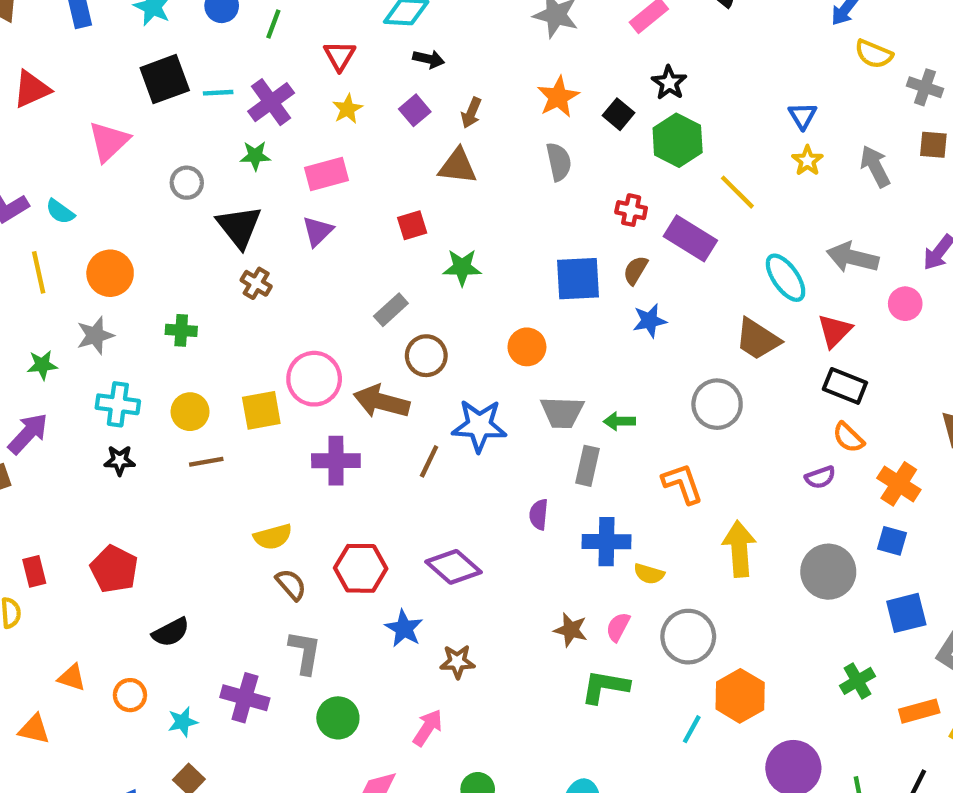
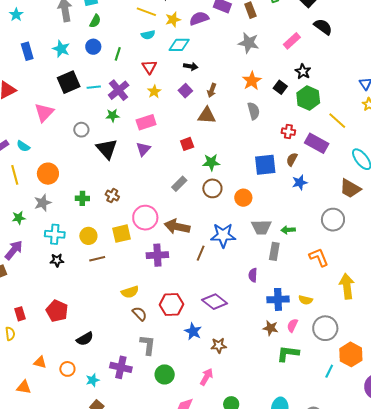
brown cross: (256, 283) -> (112, 196), moved
brown circle: (426, 356) -> (212, 188), moved
blue cross: (607, 542) -> (278, 299), moved

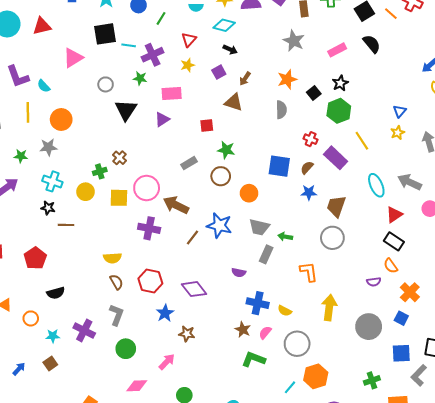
brown trapezoid: (350, 188) -> (336, 206), moved, turned 65
green cross: (82, 198) -> (100, 171), moved, turned -32
brown line: (97, 259) -> (66, 225), moved
purple semicircle: (253, 275) -> (239, 273), turned -96

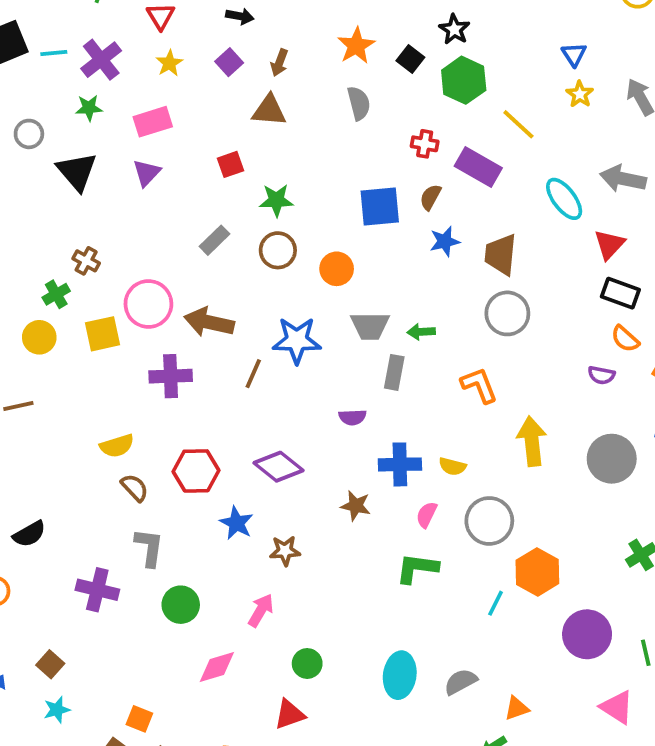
purple semicircle: (374, 282) -> (601, 375), turned 32
brown star: (243, 330) -> (356, 506), moved
cyan star: (53, 336) -> (57, 710), moved

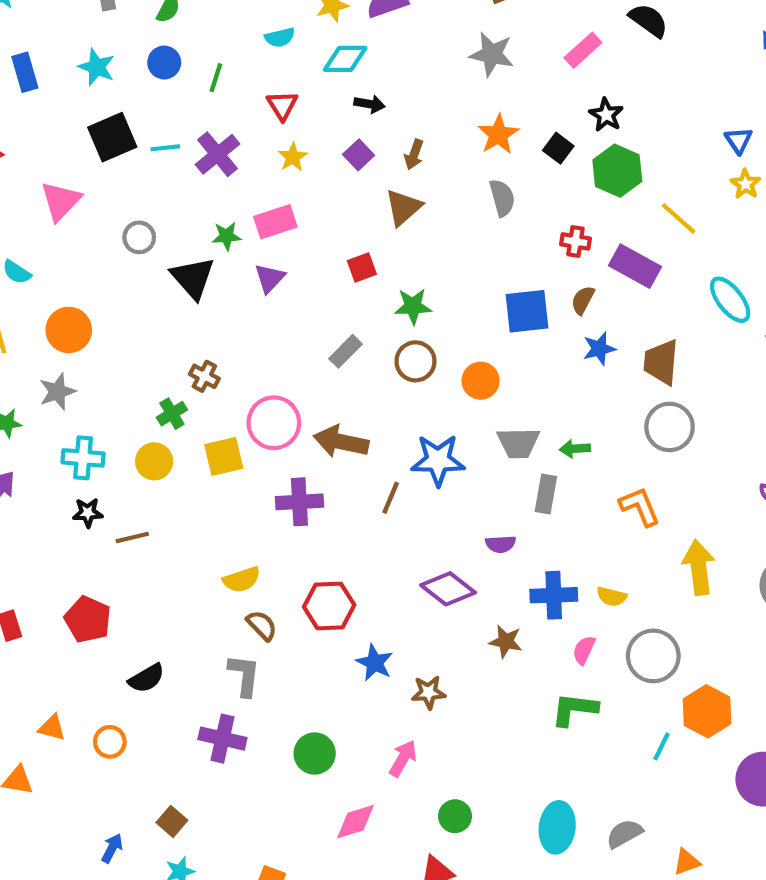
green star: (89, 108) -> (227, 236), moved
brown triangle: (269, 111) -> (403, 207), turned -45
purple diamond: (278, 467) -> (448, 589), moved
gray L-shape: (149, 547) -> (244, 675), moved

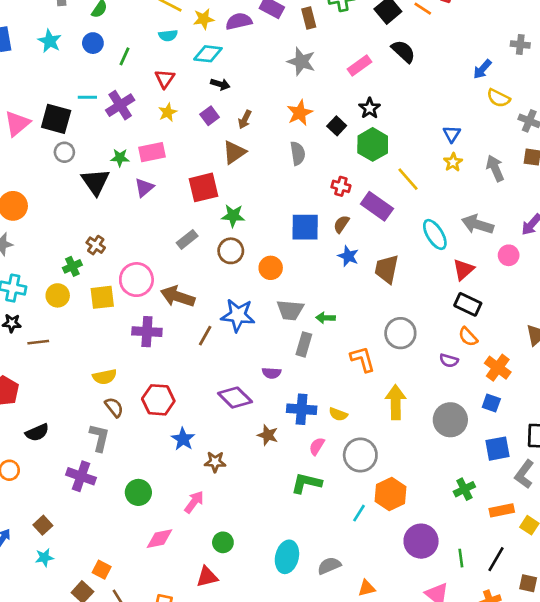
black square: (112, 137) -> (56, 119), moved, turned 32
red square: (362, 268) -> (204, 187), size x1.6
blue star: (599, 349) -> (348, 256), turned 30
gray circle: (670, 427) -> (400, 333), moved

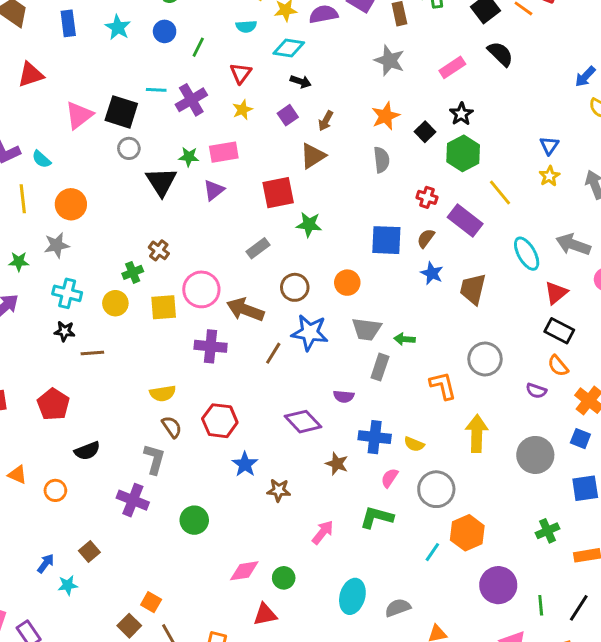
brown circle: (231, 251) -> (295, 287), moved
pink arrow: (194, 502) -> (323, 532), moved
pink diamond: (159, 539) -> (244, 571), moved
cyan star: (44, 558) -> (68, 585), moved

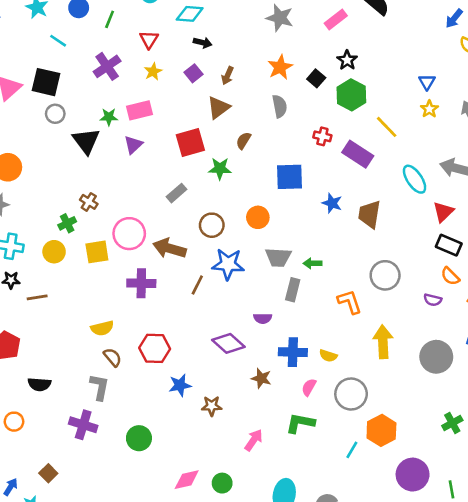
cyan line: (156, 90) -> (58, 41), moved, turned 36
brown semicircle: (426, 238) -> (243, 141), moved
black semicircle: (87, 451) -> (39, 384), turned 30
blue star: (245, 464) -> (180, 385), turned 30

